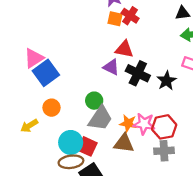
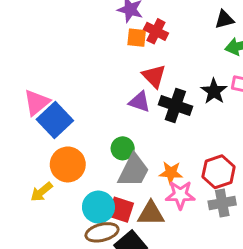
red triangle: (124, 49) -> (154, 76), turned 42
black star: (167, 81) -> (214, 91), moved
orange circle: (51, 108) -> (68, 164), size x1.5
pink star: (144, 124) -> (180, 195), moved
brown triangle: (124, 143) -> (151, 213), moved

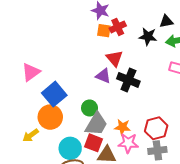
red cross: (156, 31) -> (118, 27), turned 35
black star: (214, 91) -> (148, 36), moved, turned -30
blue square: (55, 120) -> (54, 94), moved
red square: (121, 210) -> (93, 143), moved

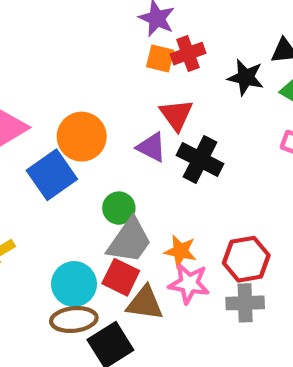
orange circle: (50, 117) -> (82, 137), moved

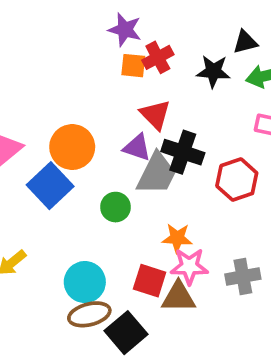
gray trapezoid: (129, 241) -> (157, 174), moved
red hexagon: (246, 259) -> (237, 179), moved
red square: (121, 277) -> (150, 281), moved
brown triangle: (145, 303) -> (179, 297), moved

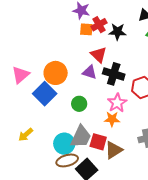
black star: (213, 71) -> (117, 32), moved
gray trapezoid: (157, 174) -> (81, 137), moved
pink star: (189, 266) -> (117, 103), moved, turned -30
brown triangle: (179, 297) -> (114, 150), turned -30

